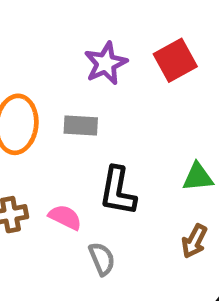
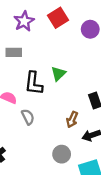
green triangle: (198, 177) -> (58, 74), moved, turned -35
brown arrow: (194, 241) -> (72, 120), moved

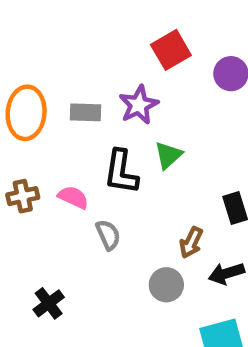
purple star: (24, 21) -> (139, 105), moved
gray circle: (62, 154) -> (166, 285), moved

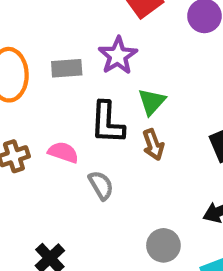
brown arrow: (191, 242) -> (153, 145), moved, turned -40
gray circle: (166, 285) -> (163, 245), moved

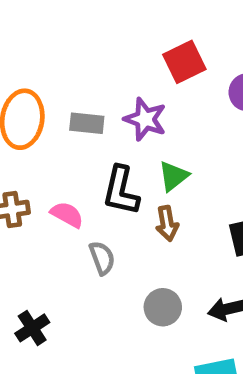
purple star: (118, 56) -> (145, 119), turned -30
gray circle: (163, 245) -> (163, 307), moved

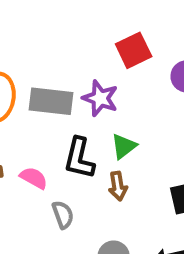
gray rectangle: (87, 123) -> (51, 101), size x1.5

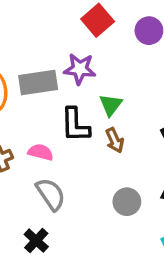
gray semicircle: (63, 215) -> (51, 194), moved, size x1.4

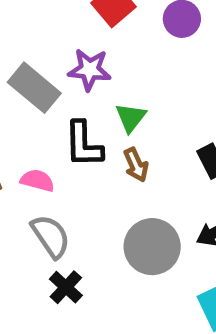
gray rectangle: (38, 83) -> (34, 88), turned 48
gray circle: (127, 202) -> (152, 247), size x1.5
black cross: (36, 241) -> (66, 287), moved

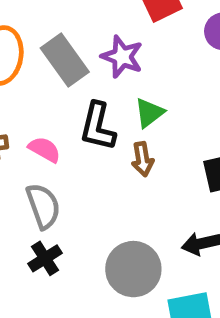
gray circle: (152, 247) -> (133, 269), moved

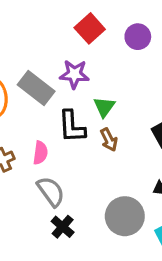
pink semicircle: (45, 149) -> (40, 153), turned 85

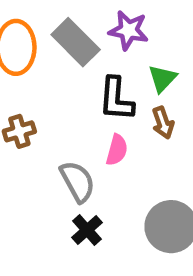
pink semicircle: (40, 153) -> (117, 150), moved

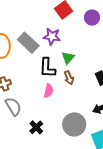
gray semicircle: (78, 181) -> (13, 106), moved

